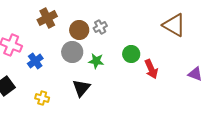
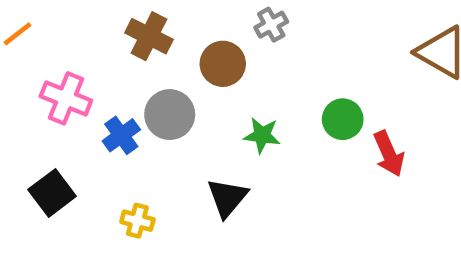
brown cross: (47, 18) -> (149, 36), turned -36
gray cross: (100, 27) -> (271, 25), moved
gray circle: (72, 52) -> (170, 115), moved

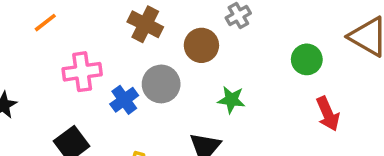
pink cross: (66, 98) -> (82, 72), turned -30
green circle: (343, 119) -> (307, 59), moved

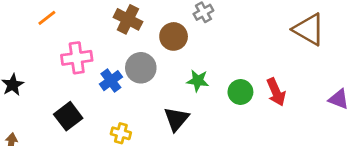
green circle: (307, 59) -> (240, 92), moved

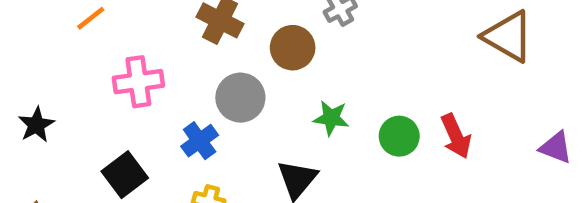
blue cross: (111, 81) -> (200, 141), moved

